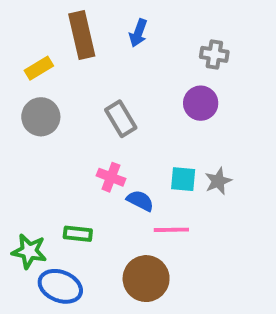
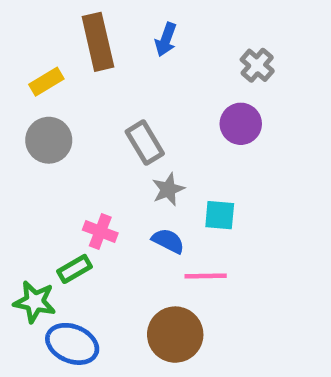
gray cross: (214, 54) -> (257, 65), turned 32
pink cross: (111, 177) -> (100, 232), moved
gray star: (218, 181) -> (168, 189), moved
green rectangle: (78, 234) -> (75, 269), moved, turned -36

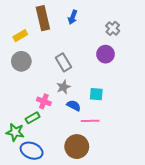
gray star: (168, 189) -> (63, 87), moved

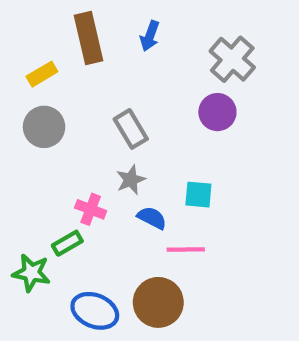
gray cross: (113, 28) -> (232, 59), size x1.5
blue ellipse: (32, 151) -> (95, 311), moved

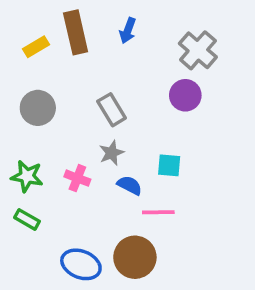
yellow rectangle: (42, 74) -> (36, 47), moved
green rectangle: (67, 243) -> (27, 219), moved, turned 60
green star: (31, 273) -> (27, 176), moved

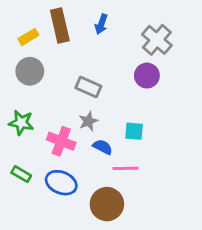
gray circle: (38, 108) -> (30, 71), moved
gray rectangle: (112, 110) -> (88, 87), turned -35
green star: (27, 176) -> (21, 123), moved
pink cross: (77, 178) -> (61, 141), size x1.4
blue ellipse: (81, 264) -> (61, 183), moved

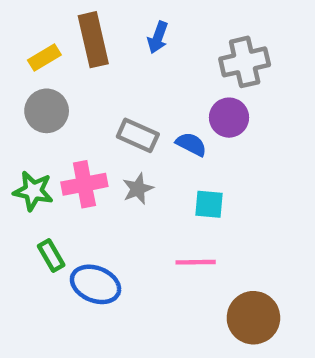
gray cross: (157, 40) -> (245, 62), turned 36
pink cross: (61, 141) -> (84, 184), moved, turned -32
blue semicircle: (103, 147) -> (191, 144), moved
green rectangle: (21, 174) -> (51, 255), moved, turned 30
brown circle: (107, 204) -> (253, 318), moved

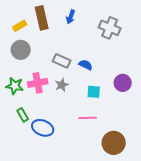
gray cross: (245, 62) -> (110, 28), turned 35
purple circle: (229, 118) -> (123, 83), moved

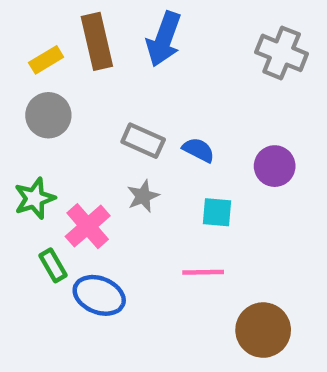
blue arrow: (71, 17) -> (164, 39), size x1.6
gray cross: (110, 28) -> (282, 53), moved
pink cross: (38, 83) -> (88, 226), moved, turned -30
purple circle: (123, 83) -> (275, 166), moved
green star: (15, 86) -> (35, 198), turned -30

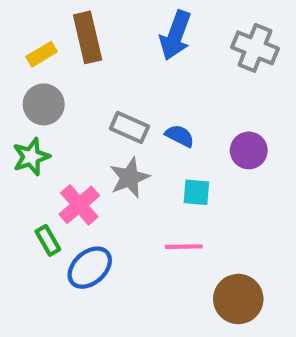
blue arrow: (164, 39) -> (175, 35), moved
gray star: (143, 196) -> (129, 178), size x1.4
green star: (35, 198) -> (31, 157), moved
blue ellipse: (99, 295) -> (90, 268), turned -63

